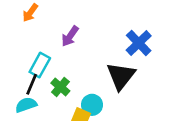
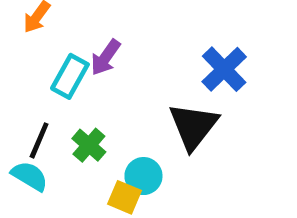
cyan rectangle: (40, 65) -> (70, 76), moved
cyan semicircle: (26, 105) -> (30, 176), turned 50

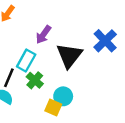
cyan rectangle: (70, 76) -> (26, 61), moved
black triangle: (193, 126) -> (69, 56), moved

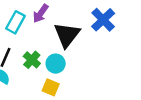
cyan rectangle: (26, 61) -> (16, 22), moved
cyan circle: (63, 96) -> (56, 64), moved

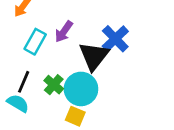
blue cross: (103, 20) -> (115, 39), moved
cyan circle: (56, 64) -> (81, 89), size x1.5

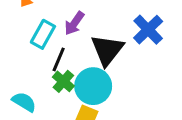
blue cross: (115, 39) -> (148, 30), moved
black line: (24, 82) -> (59, 59), moved

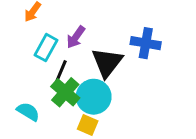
blue cross: (148, 30) -> (146, 43), turned -36
green cross: (63, 81) -> (65, 92), size x1.4

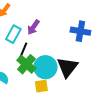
black triangle: (107, 62) -> (67, 67), moved
yellow square: (88, 125) -> (41, 86), turned -32

